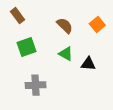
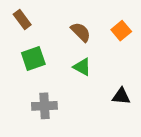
black triangle: (88, 64) -> (121, 96), moved

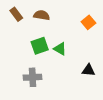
brown semicircle: (81, 32) -> (42, 15), moved, turned -35
green square: (33, 59) -> (40, 46), moved

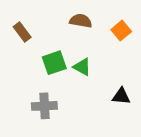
brown rectangle: (16, 14) -> (22, 32), moved
brown semicircle: (42, 15) -> (81, 21), moved

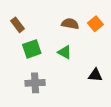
brown semicircle: (81, 21) -> (70, 24), moved
green square: (54, 63) -> (32, 49), moved

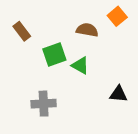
orange square: (95, 24) -> (117, 16), moved
green square: (32, 49) -> (54, 54), moved

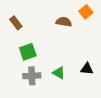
green square: (54, 54) -> (28, 52), moved
green triangle: (80, 65) -> (59, 73), moved

